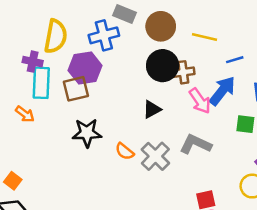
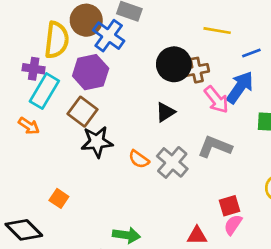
brown circle: (161, 26) -> (86, 20), moved
blue cross: (104, 35) -> (109, 36), turned -36
cyan rectangle: (41, 83) -> (44, 91), turned 32
brown square: (76, 89) -> (83, 112), moved, turned -36
orange square: (13, 181) -> (59, 198), moved

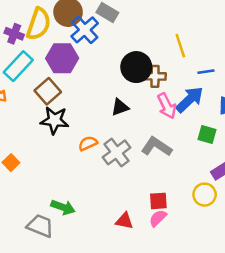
yellow line: (217, 31) -> (180, 46), turned 50
purple cross: (34, 69) -> (14, 34), moved
orange semicircle: (139, 159) -> (88, 143), turned 108

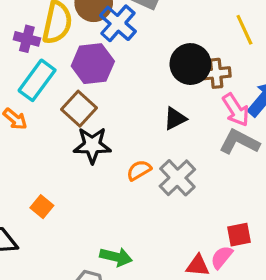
gray L-shape: (156, 147) -> (239, 142), moved
pink semicircle: (158, 218) -> (222, 257), moved

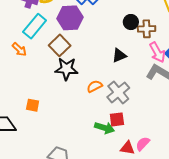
black circle: (190, 64) -> (131, 22), size x0.6
orange square: (42, 207) -> (33, 105), turned -32
red square: (239, 235) -> (117, 119), moved
green arrow: (116, 257) -> (104, 128), moved

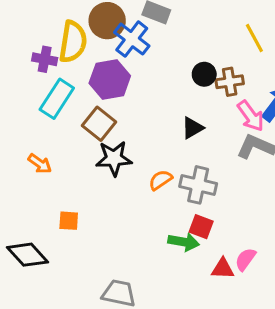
orange arrow: (19, 49) -> (40, 164), moved
gray cross: (118, 92) -> (198, 185), turned -30
red square: (117, 119) -> (201, 227), turned 35

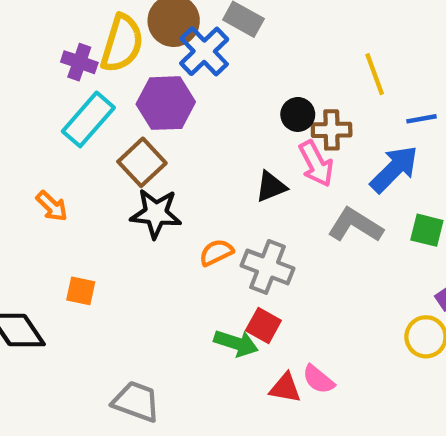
pink arrow: (251, 116) -> (316, 164), moved
pink semicircle: (245, 259) -> (318, 379), turned -95

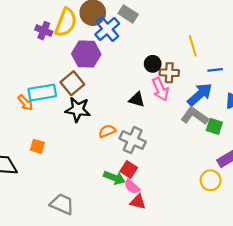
cyan rectangle: (88, 119) -> (42, 93), moved, turned 36
black triangle: (271, 187) -> (137, 100), turned 35
gray L-shape: (355, 225) -> (195, 116), moved
pink semicircle: (318, 379) -> (132, 187), moved

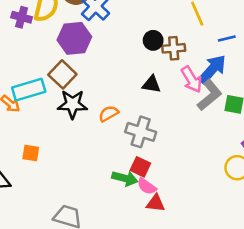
pink arrow: (160, 89) -> (192, 79), moved
black triangle: (137, 100) -> (151, 84), moved
gray L-shape: (195, 116) -> (209, 95), turned 112
orange semicircle: (107, 131) -> (109, 114), moved

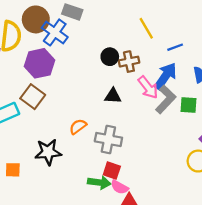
black star: (72, 104) -> (48, 152), moved

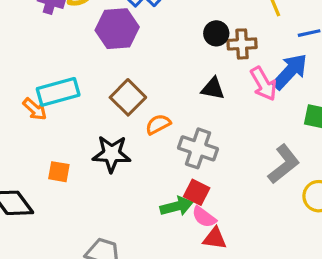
brown square: (33, 97) -> (128, 97), moved
gray L-shape: (166, 99) -> (284, 164), moved
green arrow: (99, 182) -> (177, 206), turned -30

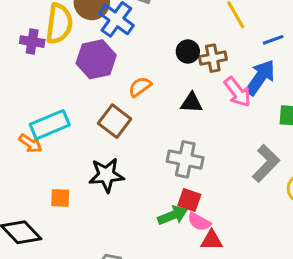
orange semicircle: (158, 124) -> (140, 87), moved

